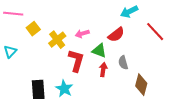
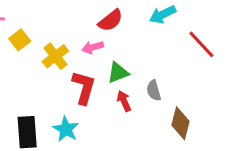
red semicircle: (116, 35) -> (111, 20), moved
green triangle: (99, 51) -> (118, 73), turned -42
red arrow: (103, 70) -> (124, 101), turned -32

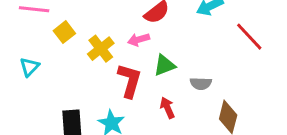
gray semicircle: (154, 90) -> (201, 84), turned -72
red arrow: (124, 101) -> (167, 108), moved

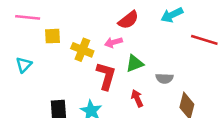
yellow square: (64, 32) -> (52, 36), turned 35
red line: (249, 37) -> (204, 40), turned -30
yellow cross: (101, 49) -> (82, 50), turned -30

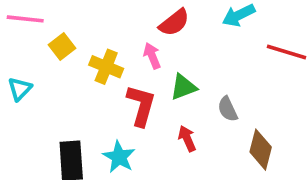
yellow square: (52, 36) -> (62, 47), turned -35
pink arrow: (113, 42) -> (152, 56), turned 84
gray semicircle: (164, 78) -> (228, 109), turned 63

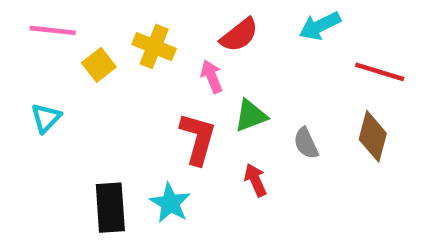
yellow cross: (106, 67) -> (154, 47), moved
brown diamond: (261, 150) -> (373, 136), moved

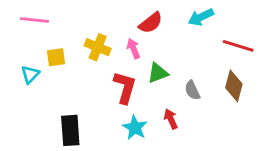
yellow cross: (154, 47) -> (98, 47), moved
yellow square: (99, 65) -> (56, 57), moved, turned 30
red arrow: (255, 180) -> (171, 119), moved
cyan star: (170, 203) -> (135, 128), moved

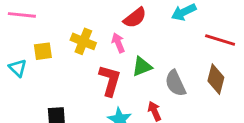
cyan triangle: (30, 74) -> (18, 68), turned -30
gray semicircle: (192, 90) -> (175, 83), size x1.4

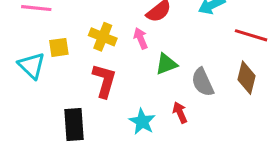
cyan triangle: (18, 68) -> (32, 66), size x1.4
red L-shape: (110, 80) -> (104, 81), moved

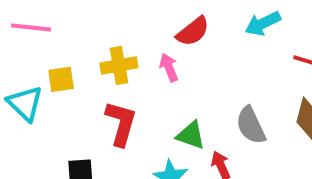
yellow cross: (103, 37) -> (119, 65), turned -32
green triangle: (166, 64) -> (191, 135), moved, turned 40

